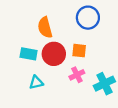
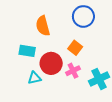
orange square: (79, 51) -> (75, 48), turned 32
red circle: (54, 54) -> (51, 63), moved

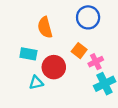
pink cross: (73, 71) -> (96, 62), moved

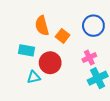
blue circle: (88, 17) -> (93, 26), moved
orange square: (79, 51) -> (63, 36), moved

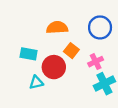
orange semicircle: (42, 26) -> (57, 27), moved, turned 102
orange square: (63, 36) -> (71, 51), moved

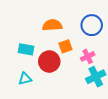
orange square: (71, 51) -> (65, 46), turned 32
cyan triangle: (36, 82) -> (25, 79), moved

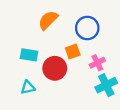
orange semicircle: (52, 25) -> (48, 20), moved, turned -42
blue circle: (92, 25) -> (87, 28), moved

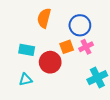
orange semicircle: (48, 20) -> (44, 18), turned -30
pink cross: (97, 63) -> (86, 47), moved

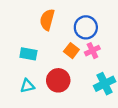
orange square: (67, 47) -> (71, 51), turned -32
red circle: (50, 62) -> (58, 80), moved

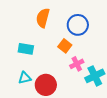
pink cross: (92, 51) -> (77, 64), moved
red circle: (58, 80) -> (46, 85), moved

